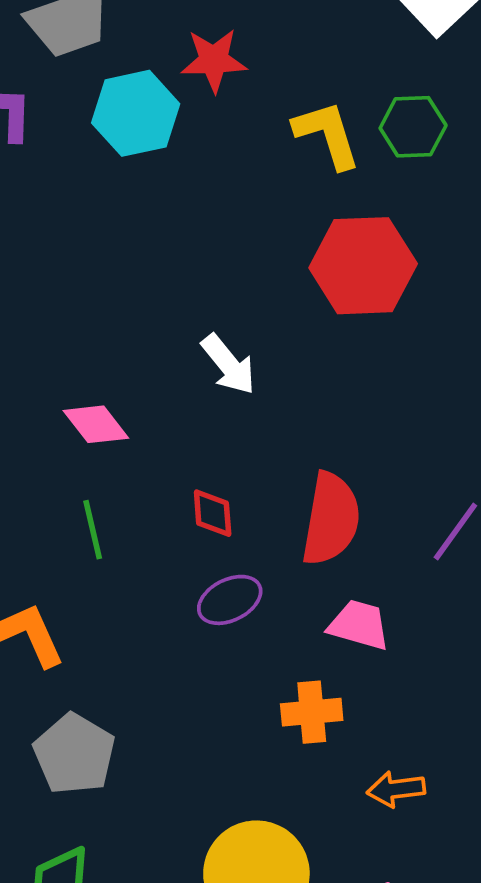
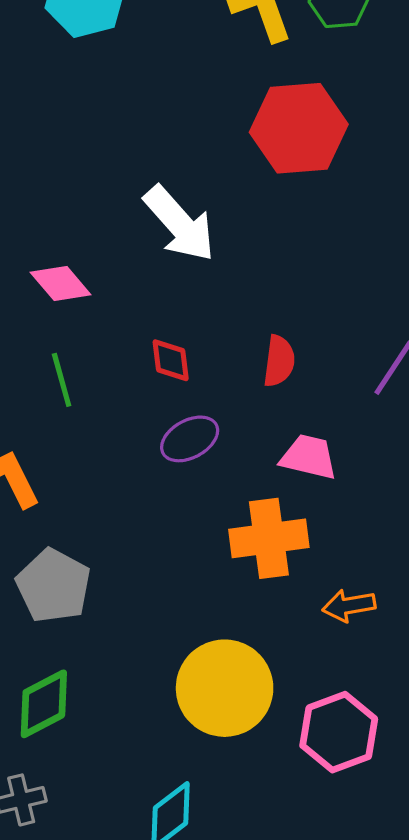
white arrow: (228, 364) -> (179, 224), size x1.4
red semicircle: (331, 519) -> (279, 361), size x0.6
orange cross: (312, 712) -> (269, 538), size x1.4

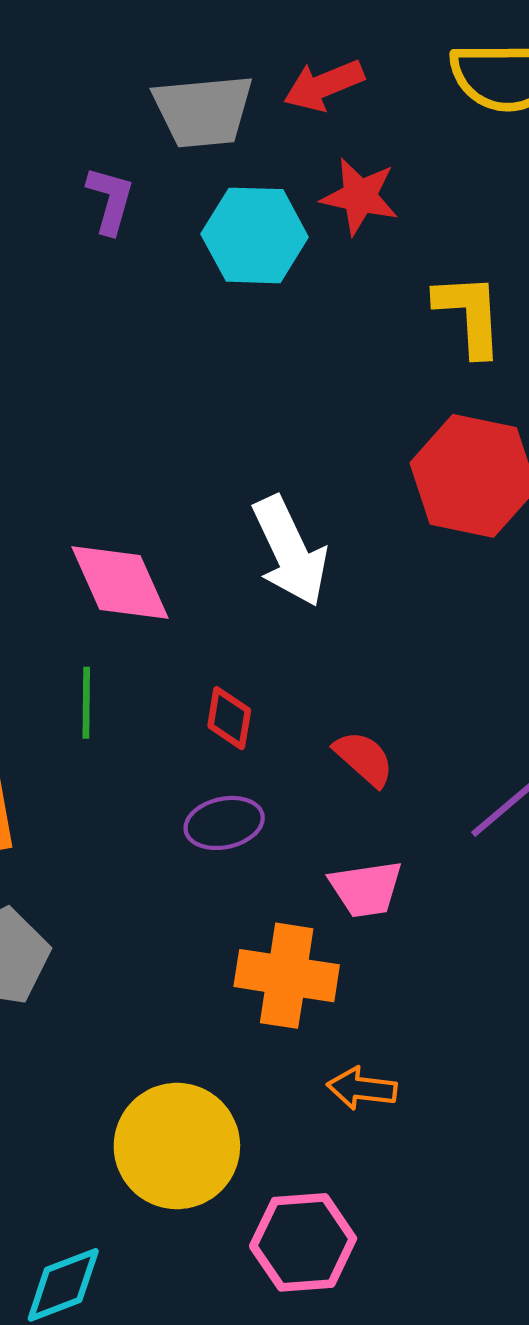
pink diamond: (61, 284) -> (120, 582), size x1.4
red semicircle: (279, 361) -> (364, 759), turned -72
pink trapezoid: (309, 457) -> (366, 889), turned 142

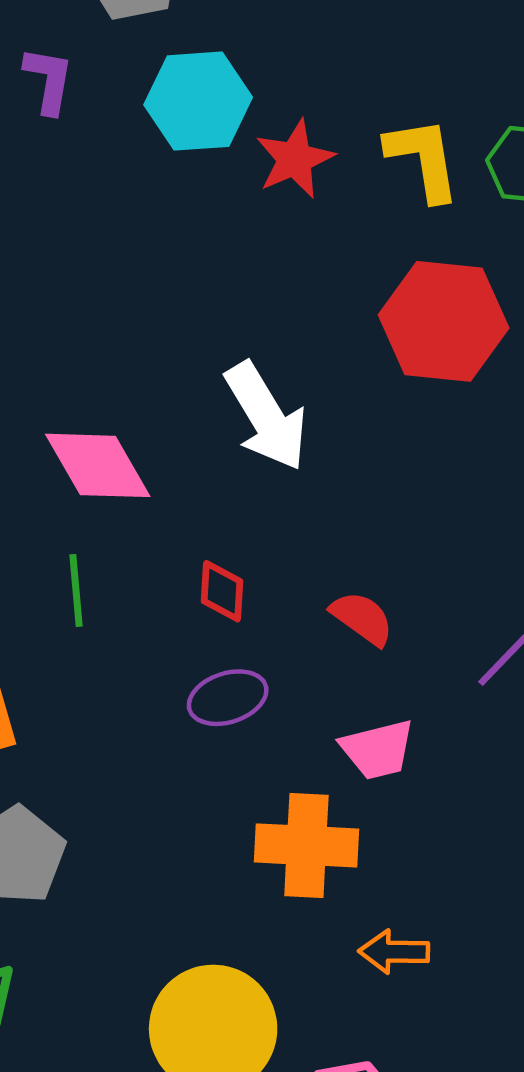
red star: (360, 196) -> (295, 159), moved, turned -30

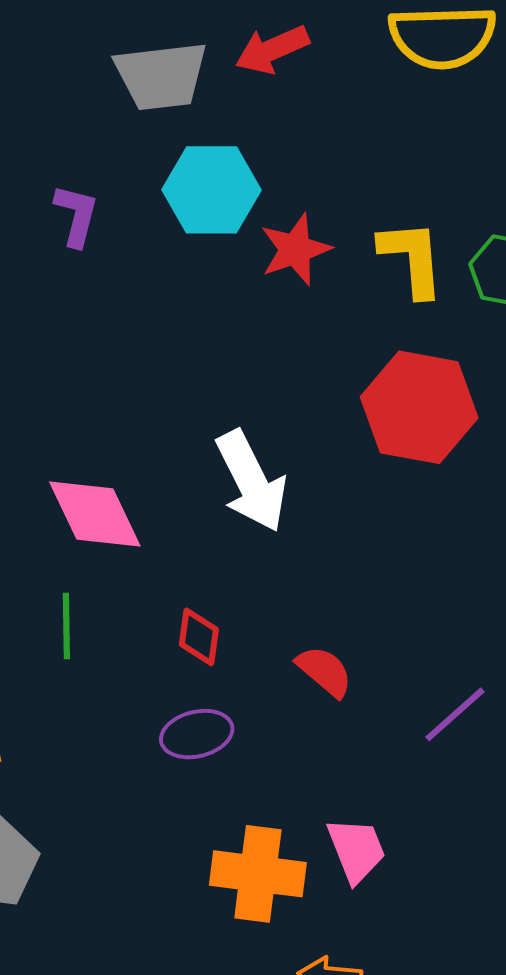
purple L-shape: (49, 80) -> (76, 215), moved
pink trapezoid: (378, 750) -> (356, 850), moved, turned -102

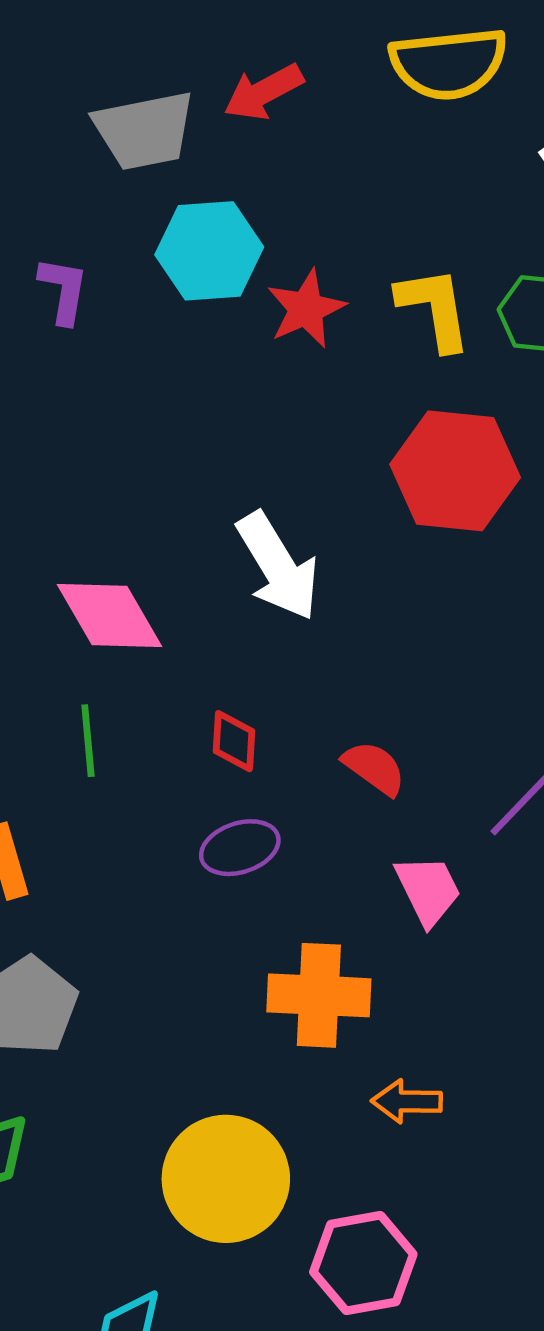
pink trapezoid: (356, 850) -> (428, 890), moved

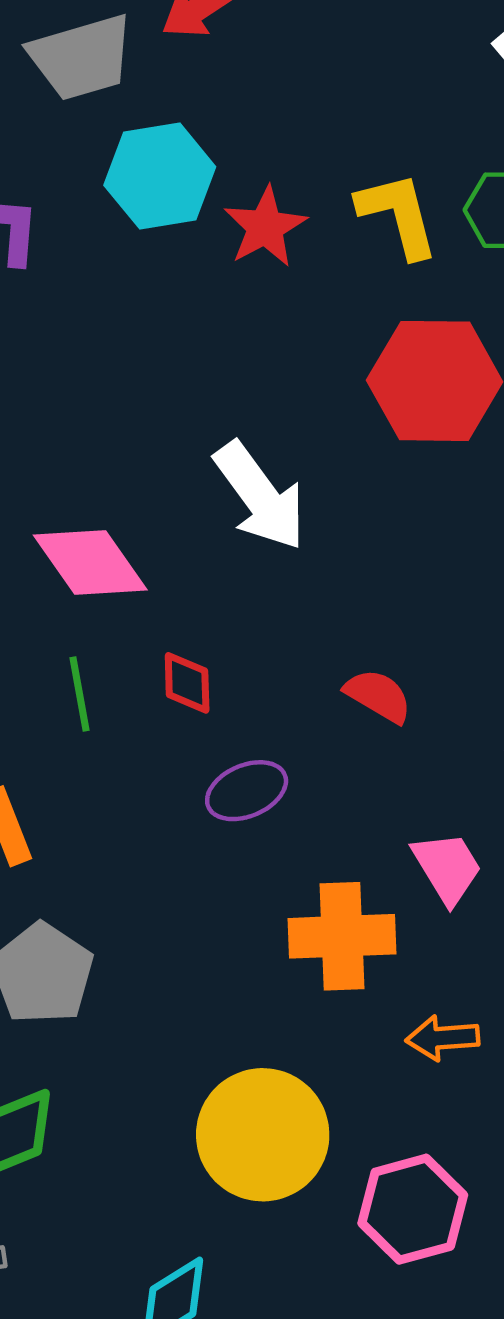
red diamond: (234, 741) -> (187, 683), moved
pink trapezoid: (428, 890) -> (447, 868), moved

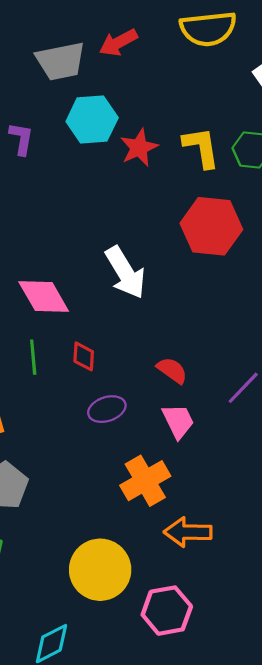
pink trapezoid: (447, 868) -> (178, 421), moved
orange cross: (342, 936) -> (145, 481), turned -33
orange arrow: (443, 1038) -> (188, 532), size x1.4

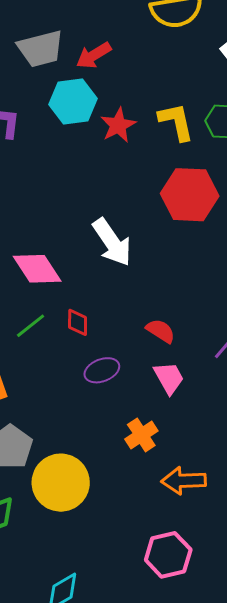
red arrow: (118, 43) -> (94, 55), moved
green line: (33, 357) -> (31, 326), turned 60
orange cross: (145, 481) -> (141, 435), size x0.7
yellow circle: (100, 570) -> (61, 483), moved

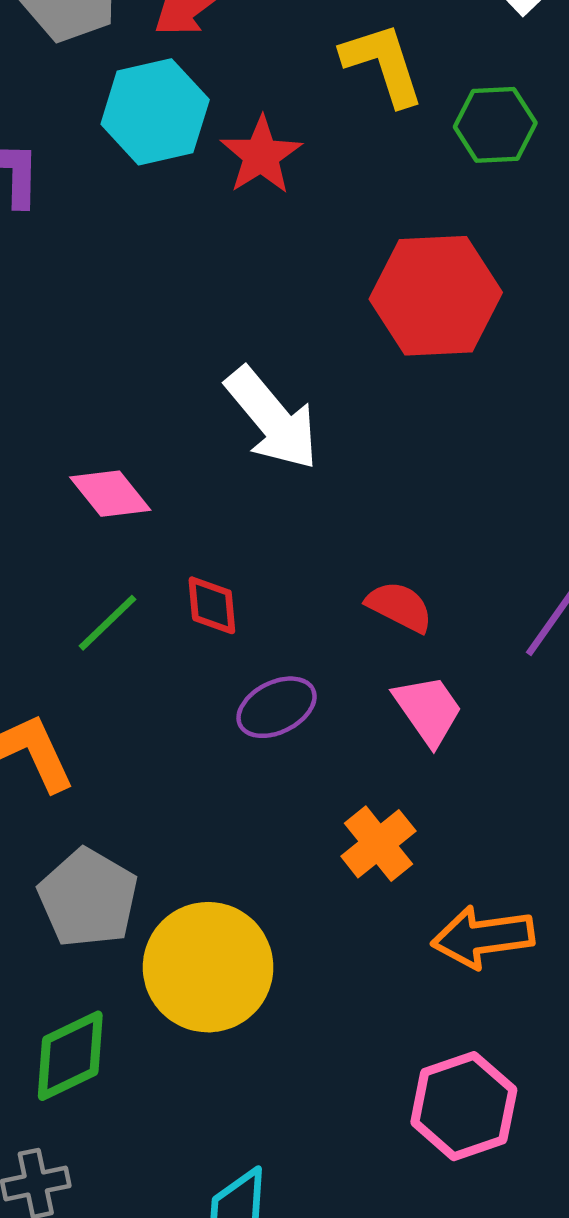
yellow L-shape: (176, 122) -> (383, 64), moved
pink diamond: (37, 269) -> (110, 494), size x0.7

